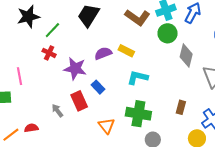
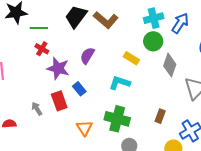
brown L-shape: (137, 17) -> (106, 20), moved
green line: (52, 30) -> (39, 28), turned 42
yellow rectangle: (126, 51) -> (131, 58), moved
red cross: (49, 53) -> (42, 49), moved
purple semicircle: (103, 53) -> (87, 56), turned -42

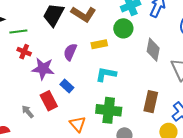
green circle: (153, 41) -> (123, 28), moved
yellow rectangle: (131, 58) -> (99, 44), moved, turned -35
brown rectangle: (160, 116) -> (151, 102), size x1.5

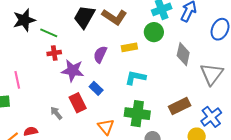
green line: (18, 32) -> (49, 33), turned 30
red cross: (24, 52) -> (54, 53), turned -32
brown rectangle: (151, 102) -> (180, 106), turned 50

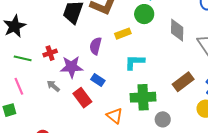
green line: (49, 33) -> (23, 58), moved
gray arrow: (56, 113) -> (53, 86), moved

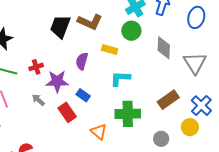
yellow rectangle: (123, 34) -> (110, 50), turned 35
gray circle: (163, 119) -> (161, 139), moved

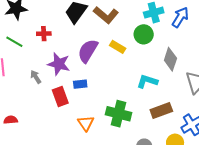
purple semicircle: (82, 61) -> (88, 51), size x1.4
red cross: (36, 67) -> (44, 34), moved
cyan L-shape: (120, 78) -> (147, 81), moved
blue rectangle: (83, 95) -> (80, 84), turned -56

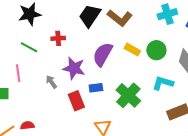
green circle: (144, 34) -> (156, 50), moved
green cross: (118, 114) -> (128, 95), moved, turned 30

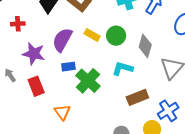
gray arrow: (51, 82) -> (10, 75), moved
blue rectangle: (96, 88) -> (68, 67), moved

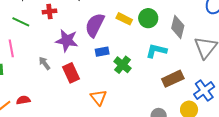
green cross: (88, 81) -> (122, 65), size x0.7

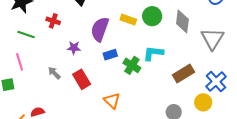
red cross: (49, 11) -> (53, 21), turned 32
purple star: (67, 41) -> (74, 48), size x0.6
cyan L-shape: (156, 51) -> (153, 53), moved

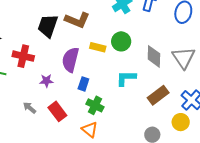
red cross: (53, 21) -> (23, 56), size x1.5
gray diamond: (182, 21) -> (154, 56), moved
blue rectangle: (110, 55) -> (83, 84), turned -48
green cross: (132, 65) -> (95, 105), moved

